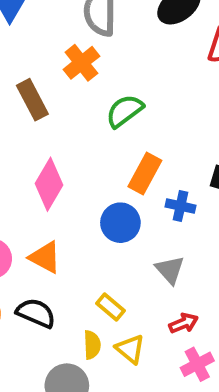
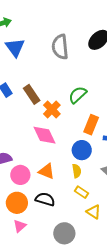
orange cross: (81, 63) -> (52, 109), moved
pink diamond: (49, 184) -> (44, 135), turned -50
yellow semicircle: (92, 345) -> (77, 171), moved

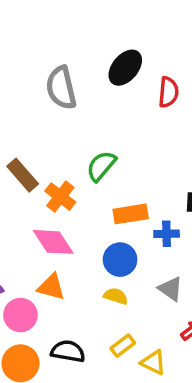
orange rectangle: (91, 125) -> (131, 214), turned 66
orange triangle: (47, 171) -> (51, 287), moved
yellow semicircle: (77, 171) -> (116, 296), turned -56
yellow rectangle: (82, 192) -> (123, 346), moved, turned -64

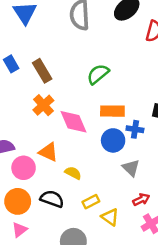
orange cross: (60, 197) -> (43, 105), moved
pink diamond: (53, 242) -> (74, 122), moved
blue circle: (120, 260) -> (113, 140), moved
yellow semicircle: (116, 296) -> (73, 173), moved

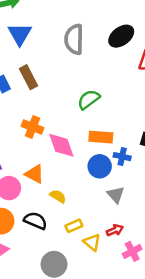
brown rectangle: (42, 71) -> (29, 77), moved
orange cross: (43, 105) -> (33, 127), turned -30
red arrow: (141, 200) -> (115, 230), moved

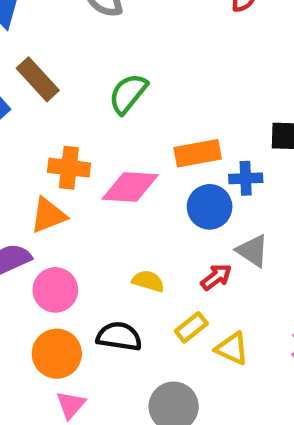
green semicircle: (89, 99) -> (128, 94), moved
pink diamond: (61, 145) -> (130, 187), turned -52
orange triangle: (35, 174) -> (48, 215), moved, turned -35
red arrow: (115, 230) -> (216, 277), moved

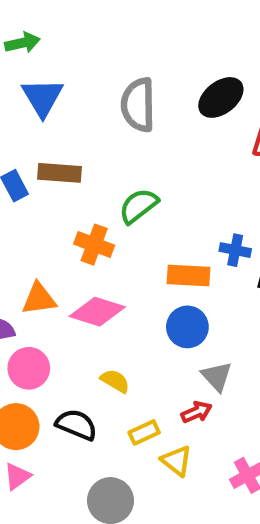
brown rectangle: (38, 79) -> (59, 173), turned -57
orange cross: (69, 168) -> (94, 245), moved
blue cross: (246, 178) -> (235, 250), moved
pink diamond: (130, 187) -> (97, 312), moved
red arrow: (216, 277) -> (197, 412), moved

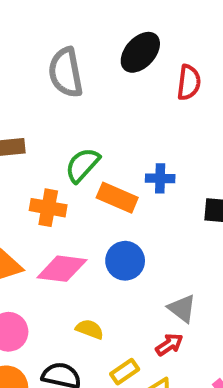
blue cross: (235, 250) -> (160, 178), moved
orange rectangle: (188, 275) -> (117, 198), moved, turned 30
blue circle: (187, 327) -> (125, 261), moved

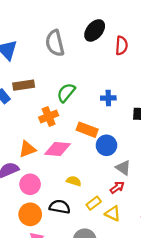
orange rectangle: (117, 198) -> (87, 130), moved
orange cross: (48, 208) -> (49, 116), turned -30
blue circle: (125, 261) -> (106, 145), moved

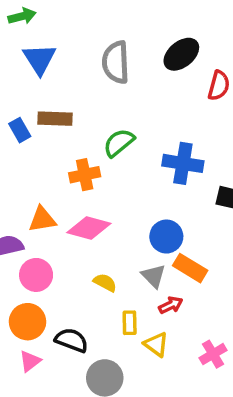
blue cross: (108, 98) -> (183, 163), size x1.6
orange rectangle: (87, 130) -> (190, 268), moved
gray triangle: (123, 168) -> (153, 276), moved
yellow rectangle: (94, 203) -> (130, 323), turned -64
black semicircle: (60, 207) -> (71, 340), moved

